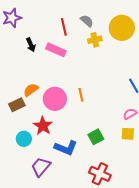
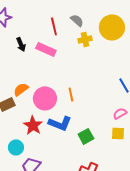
cyan circle: (24, 139) -> (16, 147), moved
blue L-shape: (66, 148) -> (60, 123), moved

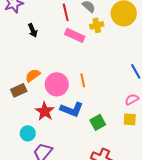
pink rectangle: (46, 49) -> (75, 35), moved

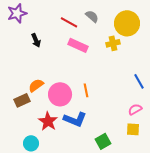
red line: (66, 12) -> (69, 22), turned -48
yellow cross: (97, 25) -> (113, 43), moved
green square: (98, 122) -> (103, 141), moved

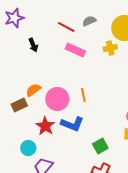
gray semicircle: (92, 16) -> (89, 21), turned -64

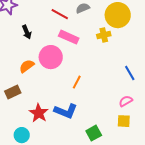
orange semicircle: (33, 90) -> (27, 66), moved
orange line: (83, 95) -> (77, 82), turned 40
pink circle: (57, 99) -> (51, 57), moved

